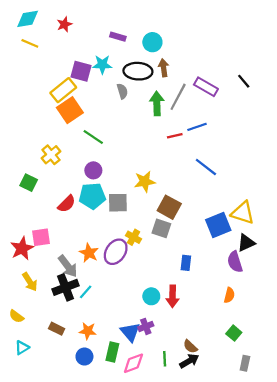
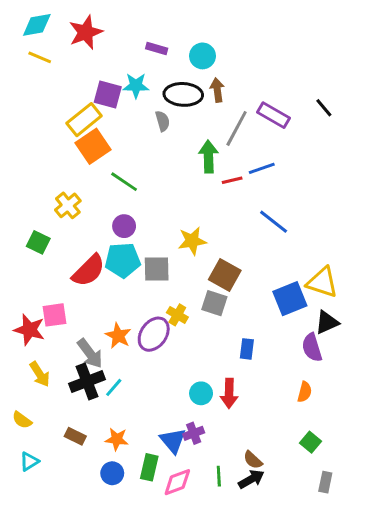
red star: (64, 24) -> (86, 32), size x1.6
green arrow: (157, 104) -> (208, 157), moved
red semicircle: (67, 204) -> (89, 271), size x1.4
red star: (22, 248) -> (29, 330), turned -30

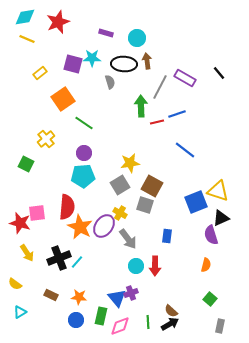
yellow rectangle: (84, 120) -> (40, 73), moved, size x0.6
gray square: (157, 269) -> (120, 185), moved, turned -30
red semicircle: (89, 271) -> (67, 207), moved, turned -40
orange star: (118, 336) -> (80, 227), size x1.4
gray arrow: (90, 353) -> (128, 239), moved

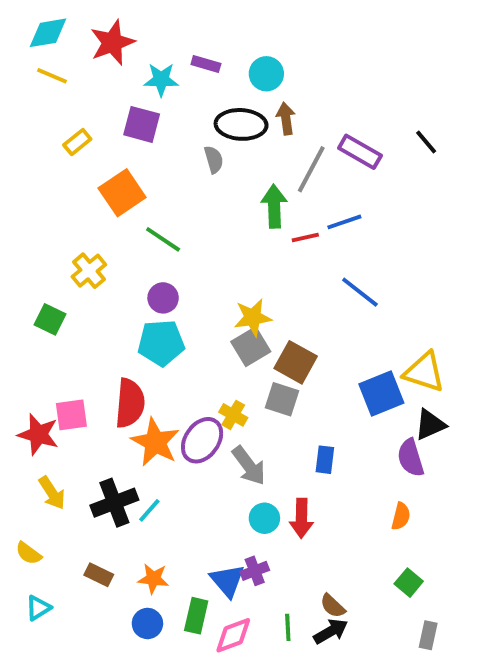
cyan star: (92, 58) -> (161, 80), moved
gray square: (120, 185) -> (251, 347), moved

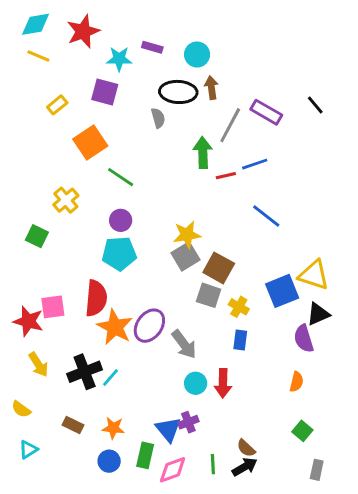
yellow cross: (233, 415) -> (239, 307), moved

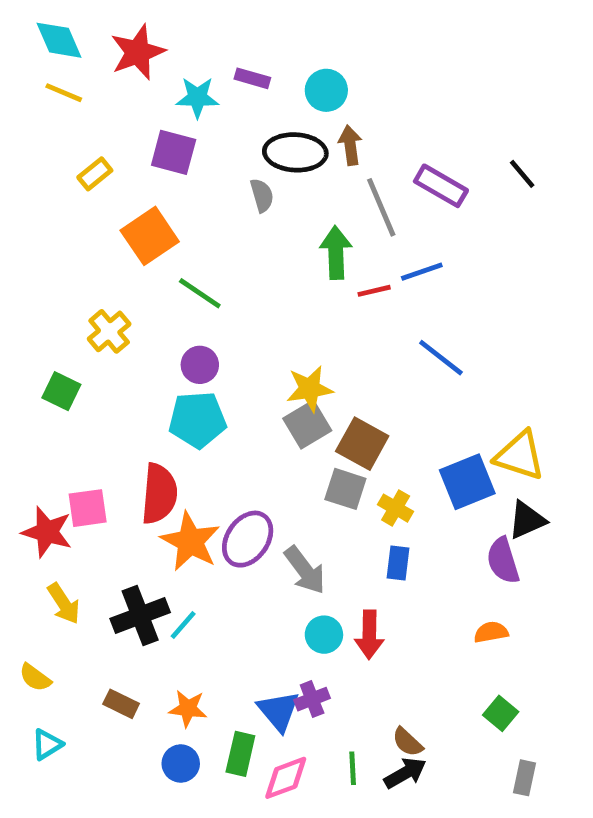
cyan diamond: (36, 24) -> (59, 40), turned 76
gray line: (230, 125) -> (381, 207), turned -51
orange semicircle: (297, 382) -> (491, 632), turned -114

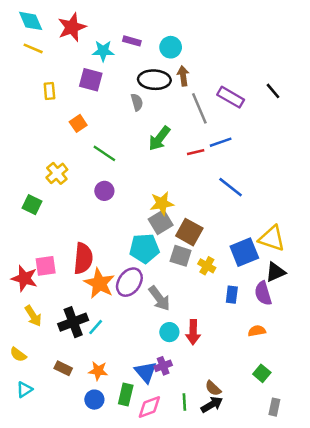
yellow rectangle: (95, 174) -> (49, 91), turned -56
orange square: (150, 236) -> (78, 123), size x0.6
green arrow: (336, 253) -> (159, 138), moved, turned -140
cyan pentagon: (197, 420) -> (144, 248), moved
blue rectangle: (398, 563) -> (232, 295), moved

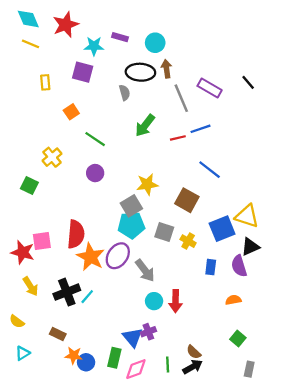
gray square: (161, 222) -> (131, 206), moved
brown square: (189, 232) -> (187, 200), moved
orange star: (98, 371) -> (74, 355), moved

